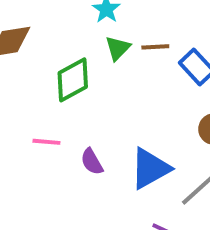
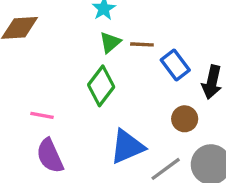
green diamond: (73, 80) -> (101, 86), moved, turned -30
purple semicircle: (92, 162) -> (50, 156), moved, size x1.5

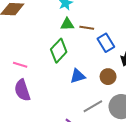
green triangle: (110, 42) -> (67, 24), turned 32
blue triangle: (127, 147) -> (78, 76), moved, size x0.7

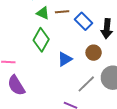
green triangle: (67, 24) -> (43, 13), turned 40

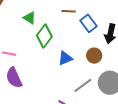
green triangle: (43, 13) -> (30, 18), moved

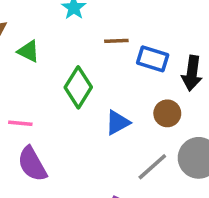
green triangle: (30, 18) -> (29, 51), moved
blue rectangle: (89, 23) -> (153, 59), turned -30

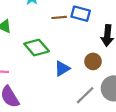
blue rectangle: (153, 59) -> (81, 14), moved
green diamond: (78, 87) -> (37, 48), turned -70

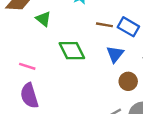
blue triangle: (62, 68) -> (115, 54), moved, turned -35

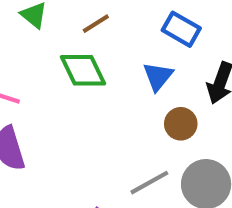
brown line: (104, 25) -> (96, 24), moved, turned -42

